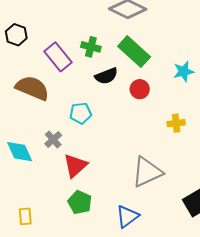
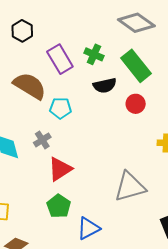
cyan pentagon: (81, 113) -> (61, 108), moved
blue triangle: (127, 216) -> (88, 228), moved

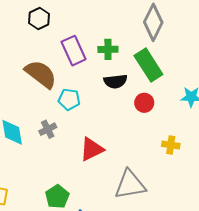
gray diamond: (136, 23) -> (153, 22), turned 75
green cross: (94, 54) -> (108, 49), turned -30
red triangle: (60, 169) -> (92, 149), moved

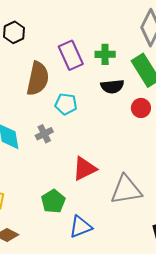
black hexagon: (39, 19) -> (14, 32), moved
brown semicircle: (41, 74) -> (38, 79), turned 64
red triangle: (92, 149) -> (84, 169), moved

